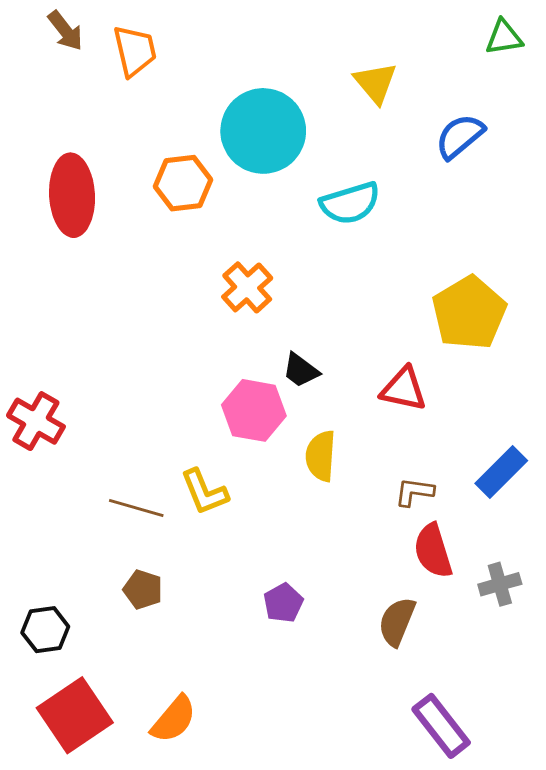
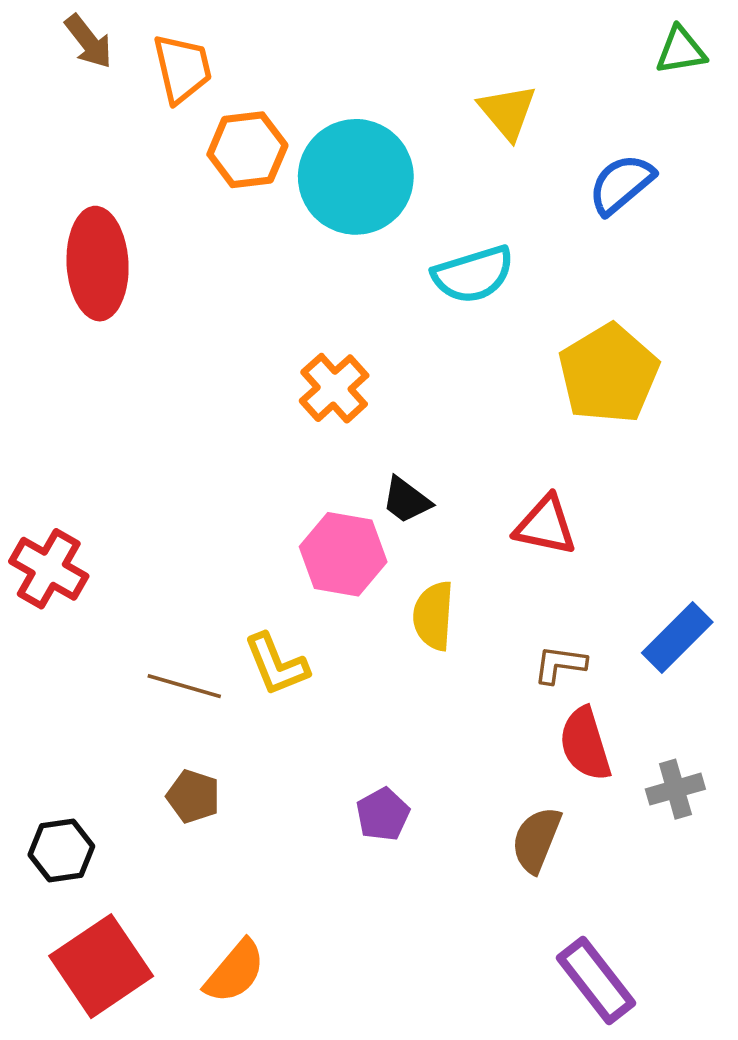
orange hexagon: (183, 183) -> (247, 150), moved
yellow pentagon: (469, 313) -> (609, 374), moved

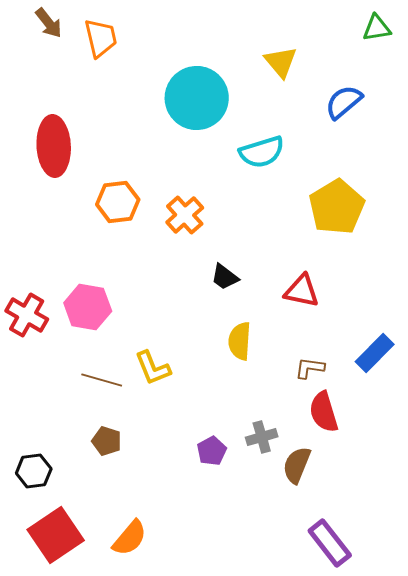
orange hexagon: (247, 150) -> (118, 202), moved
pink hexagon: (343, 554) -> (88, 307), moved
gray cross: (675, 789) -> (262, 437), moved

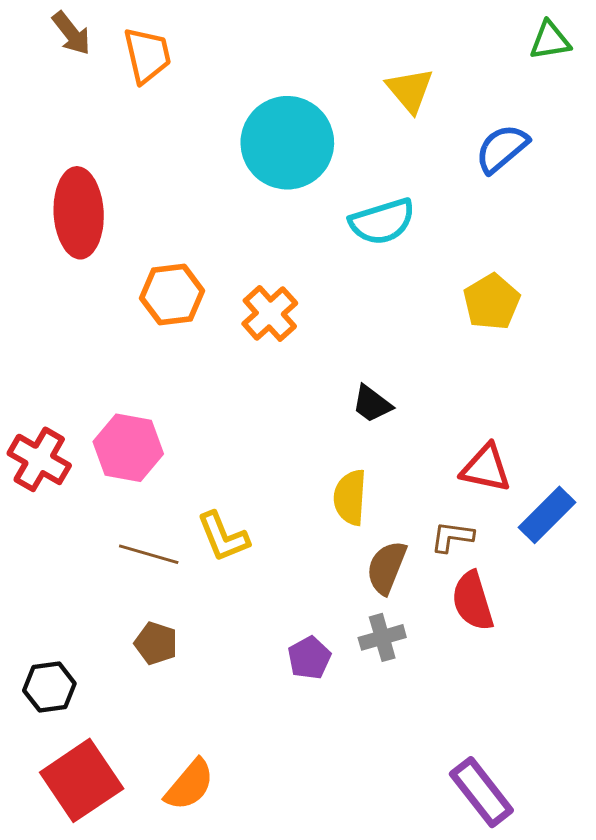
yellow pentagon: (337, 207) -> (492, 302), size x0.7
black trapezoid: (225, 277) -> (372, 404), moved
red triangle: (302, 291) -> (486, 468), moved
brown semicircle: (297, 465) -> (387, 567), moved

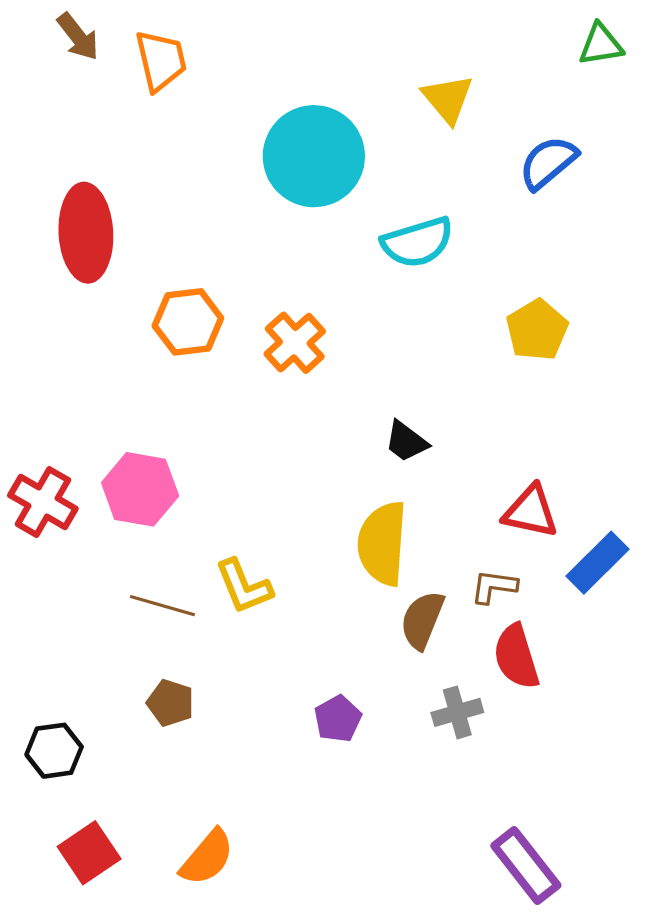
yellow semicircle: (350, 497) -> (382, 543), size x1.4
gray cross: (382, 637) -> (457, 712), moved
red square: (82, 780) -> (89, 853), size x0.7

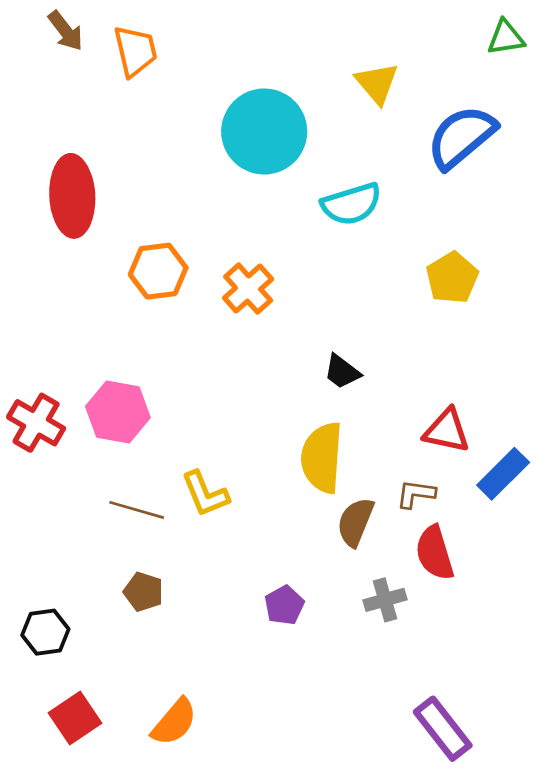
blue semicircle: (548, 163) -> (461, 137), size x1.4

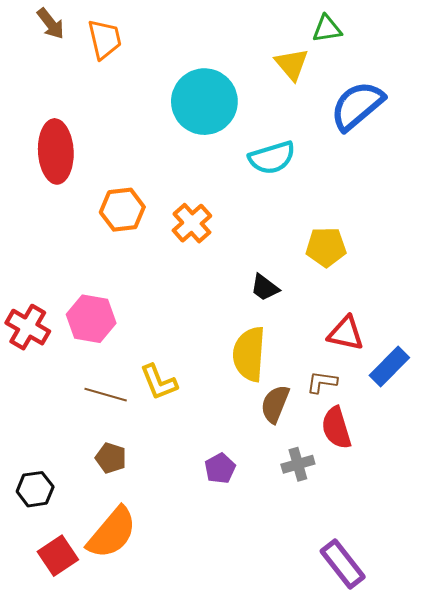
green triangle: (506, 38) -> (327, 29), moved
yellow pentagon: (452, 278) -> (326, 247), moved, turned 30
orange semicircle: (174, 722) -> (112, 533), moved, size x1.4

